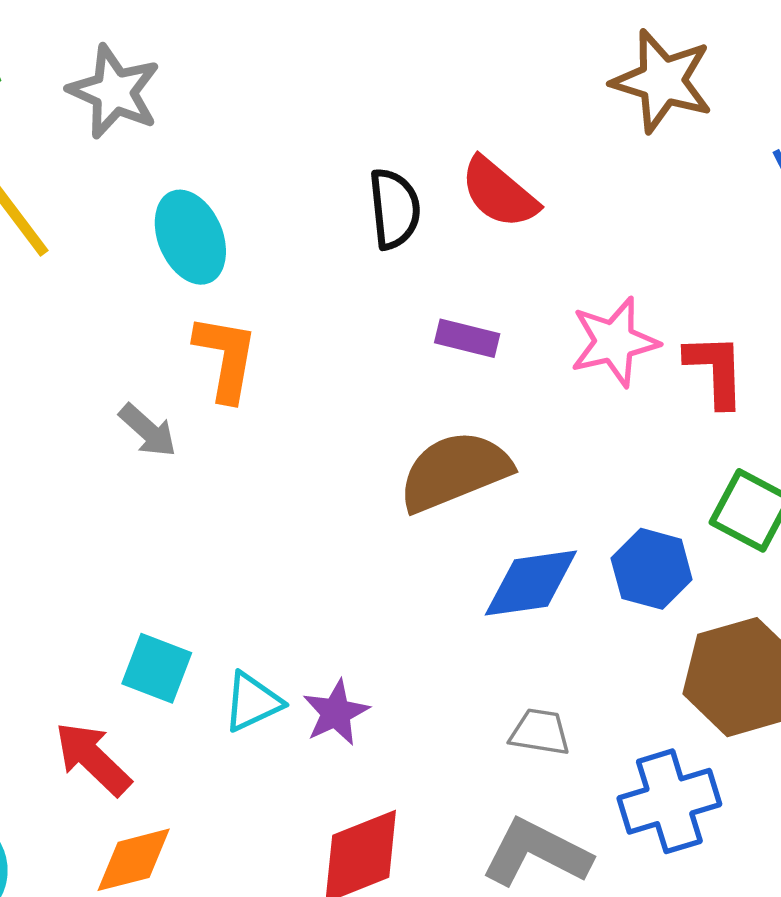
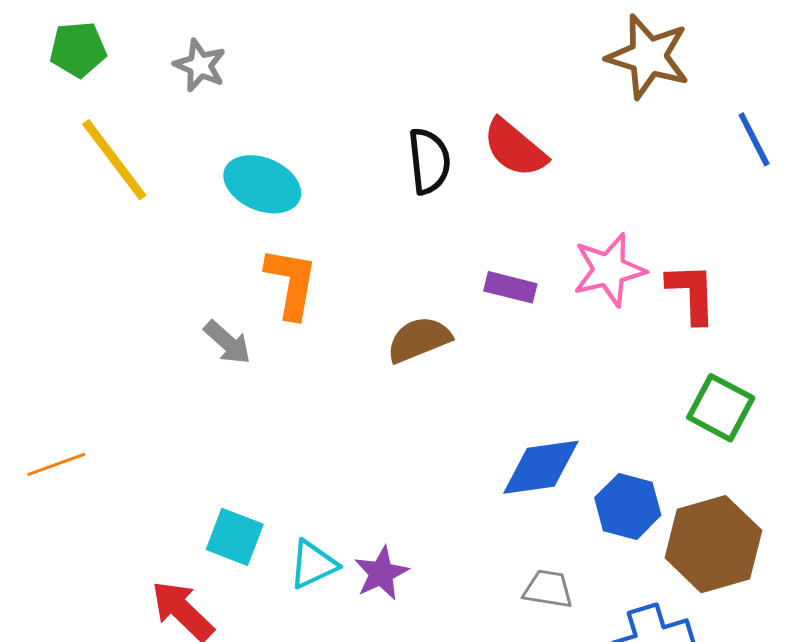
gray star: (114, 92) -> (200, 65), size x0.7
cyan ellipse: (190, 237) -> (262, 184), turned -44
purple rectangle: (467, 338) -> (510, 287), moved
brown semicircle: (455, 471) -> (419, 340), moved, size x0.7
blue hexagon: (652, 569) -> (628, 506), moved

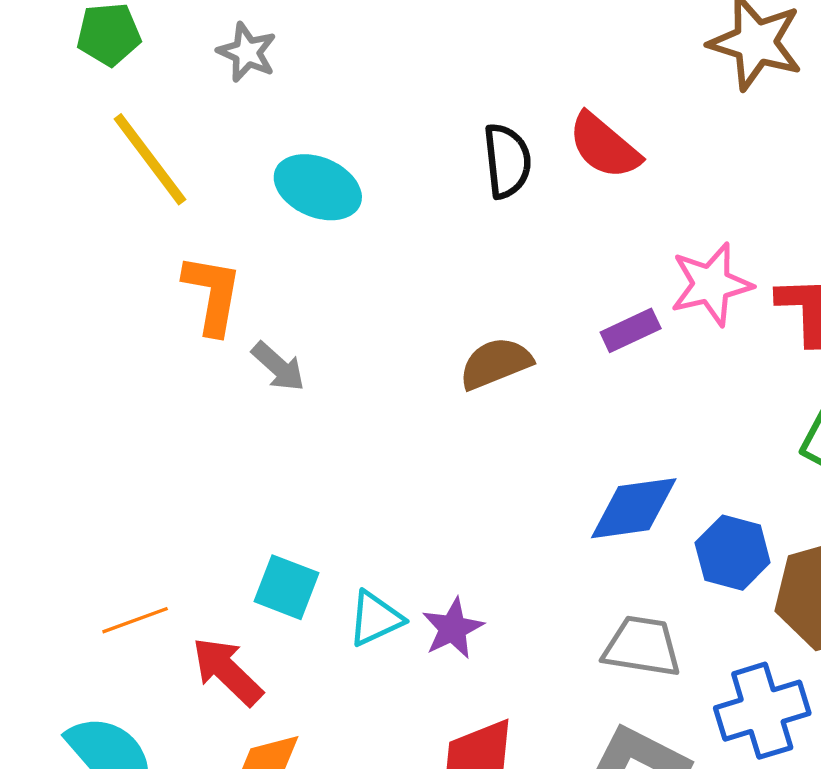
orange L-shape: (291, 283) -> (212, 294), moved
purple rectangle: (510, 287) -> (631, 330), moved, turned -39
orange line: (56, 464) -> (135, 620), moved
gray trapezoid: (548, 589) -> (642, 646), size x1.4

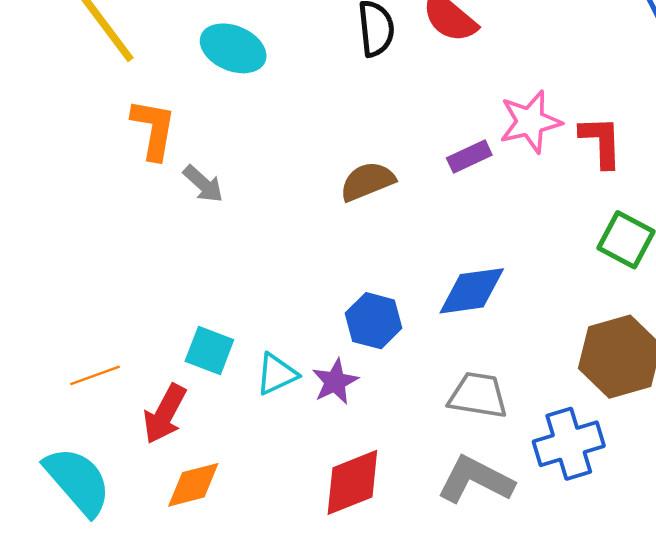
blue hexagon: (733, 553) -> (374, 321), moved
red arrow: (227, 671) -> (165, 414), turned -106

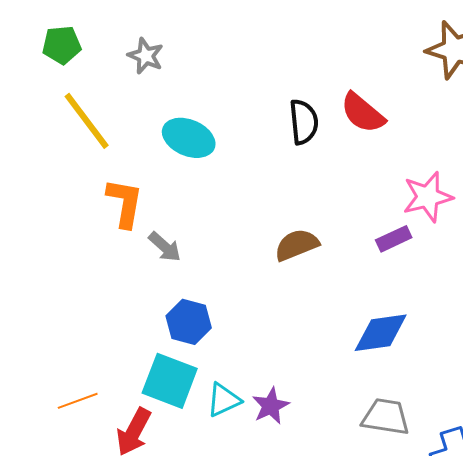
purple rectangle: (469, 157) -> (394, 239), moved
blue hexagon: (374, 321) -> (189, 322), moved
cyan square: (209, 351) -> (170, 381), size x1.4

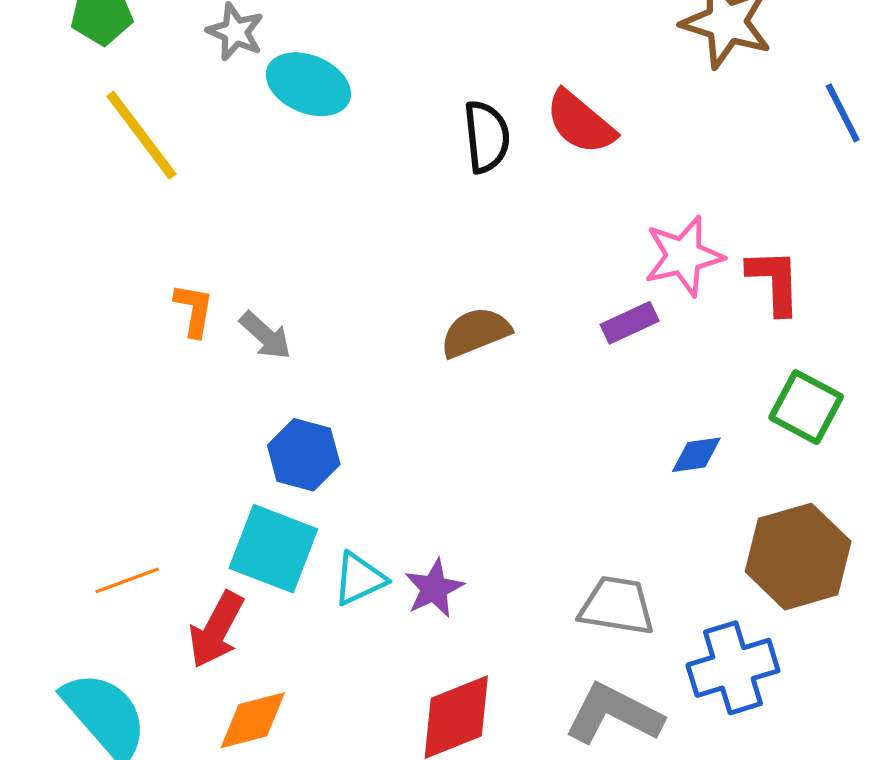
cyan ellipse: (189, 138) -> (308, 84), moved
orange L-shape: (125, 203) -> (194, 310), moved, size x0.7
blue diamond: (381, 333) -> (696, 455), moved, size x0.6

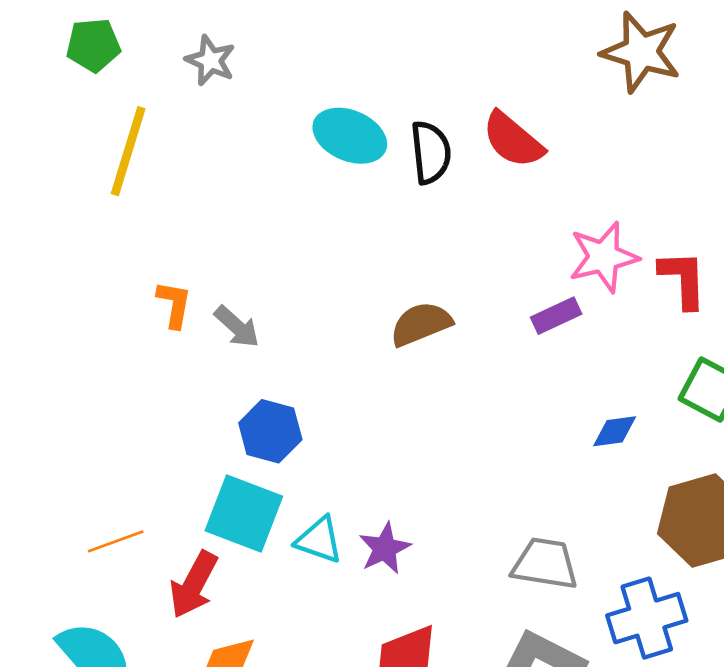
cyan ellipse: (308, 84) -> (350, 136), moved
yellow line: (141, 135) -> (128, 151), turned 54
cyan triangle: (359, 579) -> (319, 540), turned 44

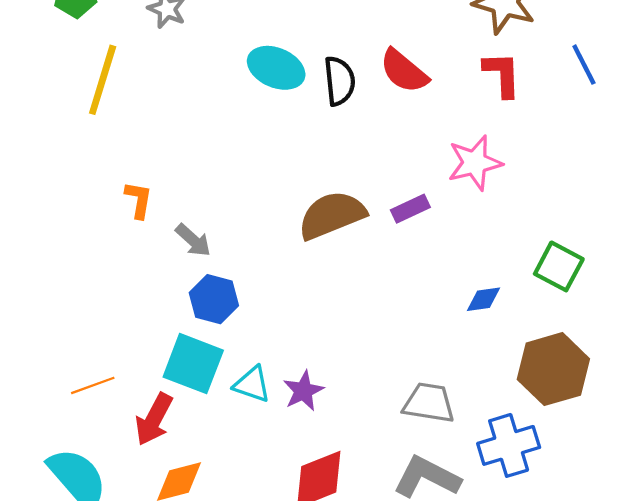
red L-shape: (683, 279) -> (502, 74), moved
purple rectangle: (556, 316) -> (410, 209), moved
brown semicircle: (421, 324) -> (332, 215), size x1.4
gray arrow: (237, 327) -> (193, 240), moved

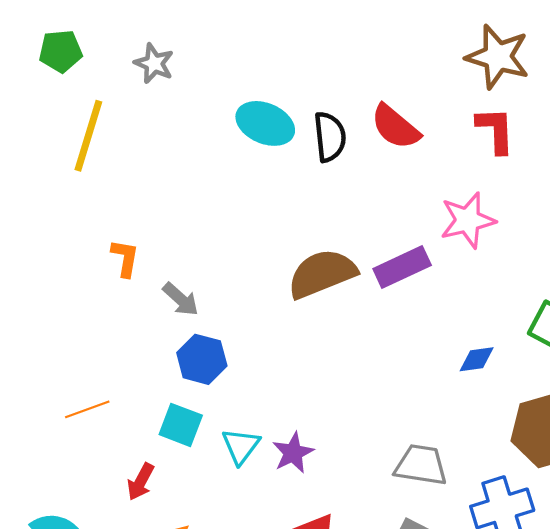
purple rectangle: (410, 209) -> (402, 267), size x1.4
cyan square: (193, 364) -> (181, 425), size x0.7
cyan triangle: (252, 384) -> (241, 446), turned 48
orange line: (93, 385) -> (87, 409), moved
red arrow: (154, 419) -> (141, 482), size x0.7

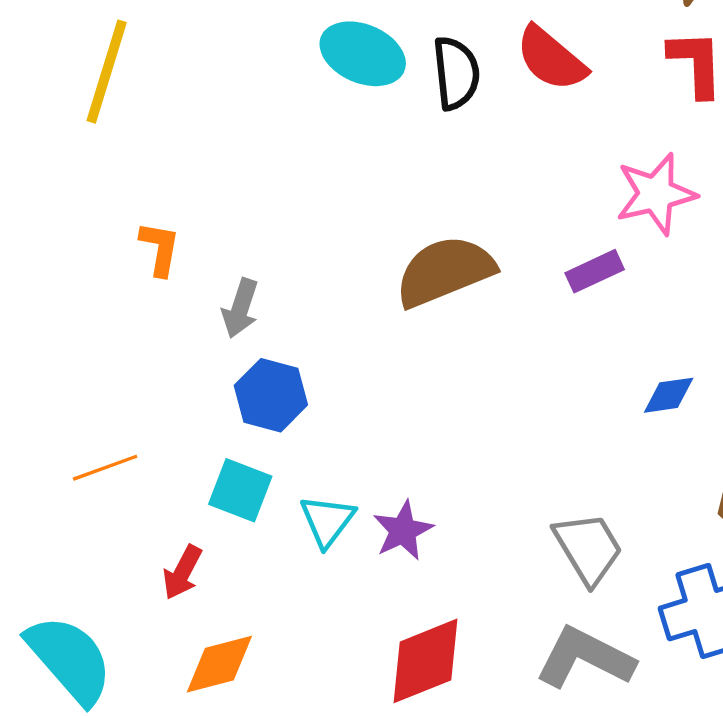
purple rectangle: (402, 267) -> (595, 271), moved, size x0.7
gray arrow: (181, 299) -> (240, 308), turned 66
gray trapezoid: (421, 465) -> (588, 548), turned 50

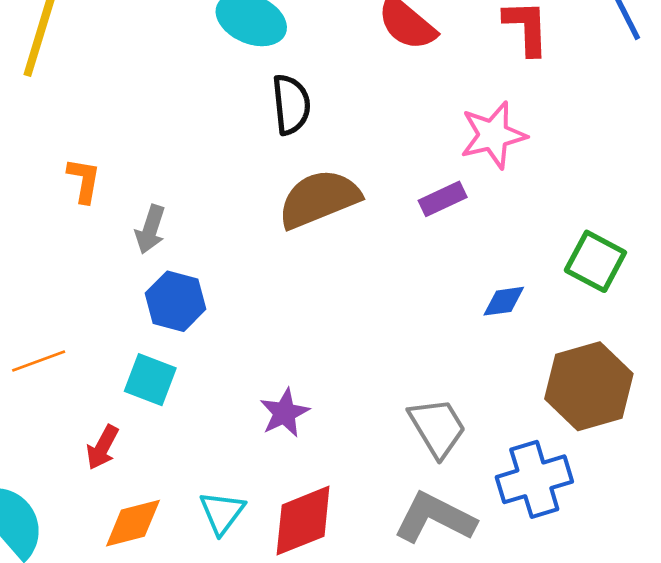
black semicircle: (456, 73) -> (291, 105), moved
cyan triangle: (327, 521) -> (222, 513), moved

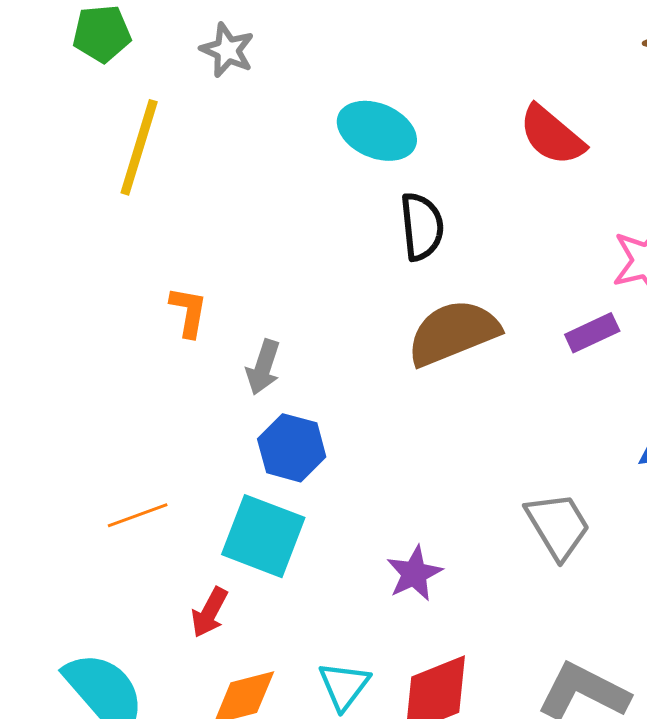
cyan square: (150, 380) -> (263, 536), size x1.4
gray trapezoid: (437, 427) -> (558, 526), moved

